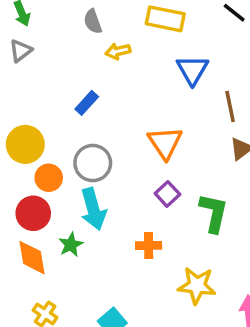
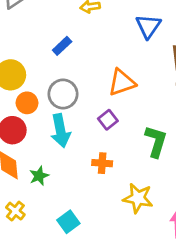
orange triangle: (165, 143) -> (122, 82), turned 40
purple square: (167, 194) -> (108, 120), moved
green star: (71, 245) -> (39, 176), moved

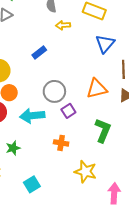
orange triangle: (122, 82) -> (97, 89), moved
gray circle: (63, 94) -> (54, 91), moved
cyan arrow: (60, 131) -> (32, 116), turned 90

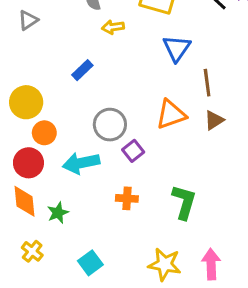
green L-shape: (103, 130) -> (184, 202), moved
yellow star: (85, 172) -> (165, 264), moved

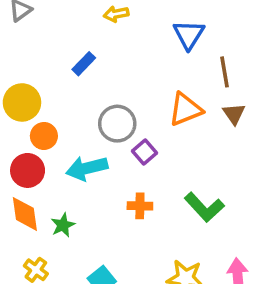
brown triangle: (214, 120) -> (234, 114), turned -30
green L-shape: (184, 202) -> (204, 207), turned 123

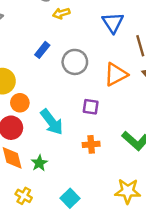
gray circle: (117, 124) -> (75, 62), moved
purple square: (145, 152) -> (91, 107), turned -35
cyan arrow: (87, 168) -> (52, 122), turned -108

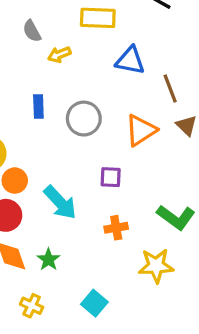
blue triangle: (113, 22) -> (130, 60), turned -40
blue rectangle: (42, 50) -> (38, 106), turned -35
yellow star: (128, 191) -> (156, 266), moved

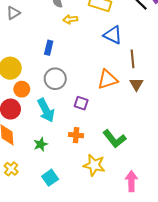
gray circle: (84, 119) -> (55, 79), moved
green star: (48, 260) -> (41, 144), moved

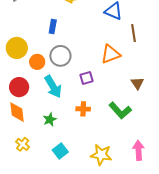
brown triangle: (136, 84) -> (137, 83), moved
orange circle: (22, 89) -> (37, 62), moved
purple square: (81, 103) -> (87, 78), turned -32
yellow star: (94, 165) -> (101, 155), moved

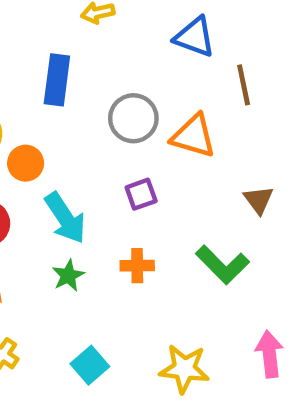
blue rectangle: (53, 27) -> (57, 80), size x1.5
orange triangle: (111, 54) -> (193, 136), turned 40
gray circle: (60, 56) -> (133, 118), moved
green star: (50, 119) -> (68, 276), moved

